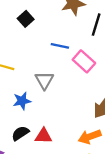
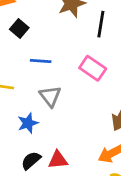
blue line: (60, 46) -> (41, 61), moved

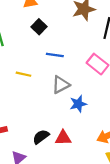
gray triangle: (50, 96) -> (61, 85), turned 36
blue star: (28, 123) -> (78, 104), moved

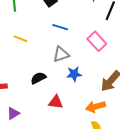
yellow line: (23, 74) -> (21, 39), moved
black semicircle: (41, 137) -> (38, 78), moved

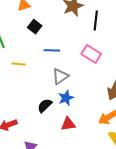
yellow line: (21, 39) -> (18, 64), moved
blue star: (74, 74) -> (66, 98), moved

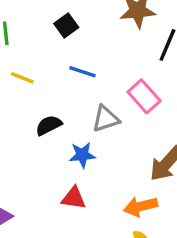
gray triangle: (60, 76) -> (106, 119), moved
black semicircle: (45, 106) -> (49, 125), moved

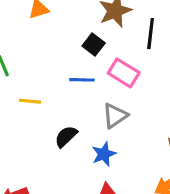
black square: (66, 26) -> (94, 45), moved
pink rectangle: (144, 96) -> (124, 73), moved

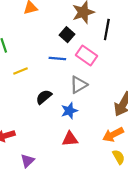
yellow line: (30, 101) -> (21, 71), turned -32

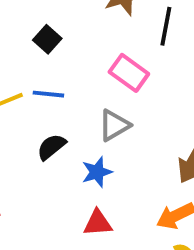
black square: (67, 35) -> (47, 39), moved
blue line: (57, 58) -> (48, 94), moved

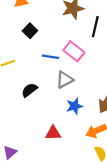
blue line: (48, 94) -> (51, 57), moved
blue star: (97, 172) -> (74, 106), moved

